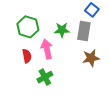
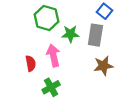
green hexagon: (28, 27) -> (47, 18), moved

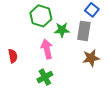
red semicircle: (31, 63) -> (13, 56), moved

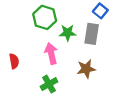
brown star: (91, 58) -> (86, 69), moved

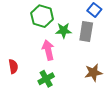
red semicircle: (14, 61) -> (13, 66), moved
brown star: (86, 69) -> (93, 73), moved

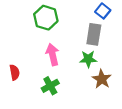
green star: (64, 31) -> (88, 59), moved
brown star: (93, 73) -> (102, 79), turned -30

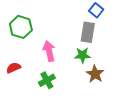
green hexagon: (46, 18) -> (21, 27), moved
red semicircle: (15, 72) -> (13, 68), turned -104

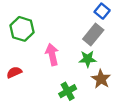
gray rectangle: (88, 32) -> (93, 34), turned 30
green cross: (47, 80) -> (68, 91), moved

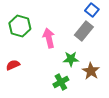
pink arrow: (52, 54) -> (49, 38), moved
green star: (88, 59) -> (71, 59), moved

